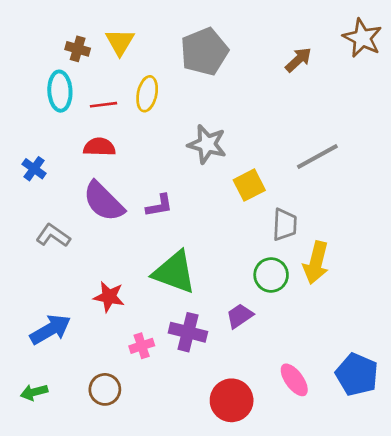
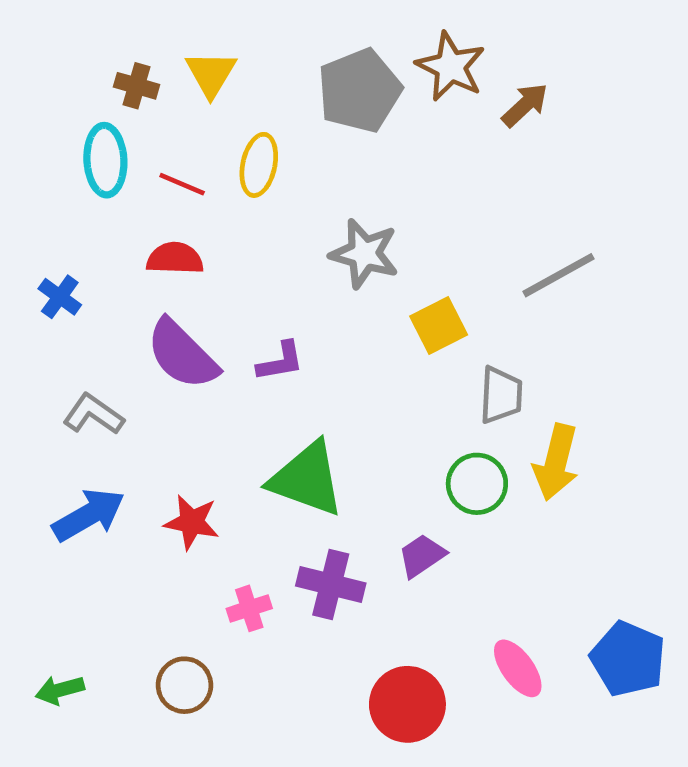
brown star: (362, 38) -> (451, 67), moved
red line: (104, 105) -> (182, 184), turned 30
blue arrow: (50, 329) -> (89, 515), moved

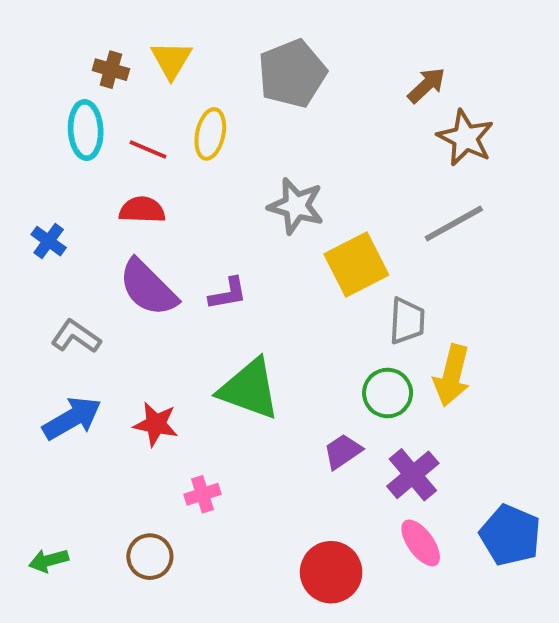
brown star: (451, 67) -> (465, 138), moved
yellow square: (439, 326) -> (356, 264), size x1.4
purple cross: (331, 584) -> (413, 475), moved, turned 36

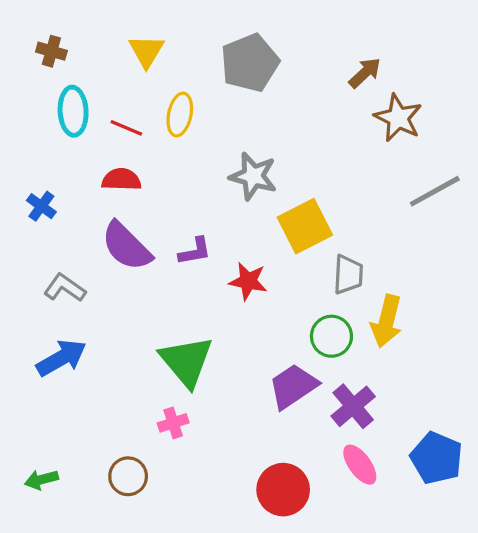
brown cross: (111, 70) -> (51, 51), moved
gray line: (454, 224) -> (435, 191), moved
green triangle: (249, 389) -> (186, 361), moved, turned 30
red star: (156, 424) -> (248, 281), moved
purple trapezoid: (343, 451) -> (293, 386), size x1.5

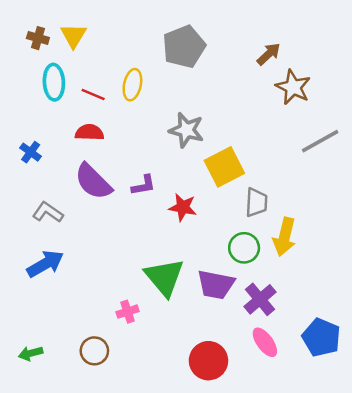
yellow triangle: (146, 51) -> (74, 36), moved
green triangle: (186, 361) -> (164, 277), moved
purple trapezoid: (293, 386) -> (216, 285), turned -135

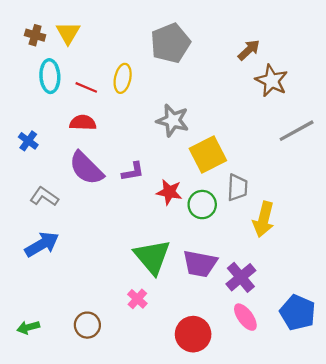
green circle: (244, 248) -> (202, 205), moved
pink cross: (128, 312) -> (137, 299), moved, turned -30

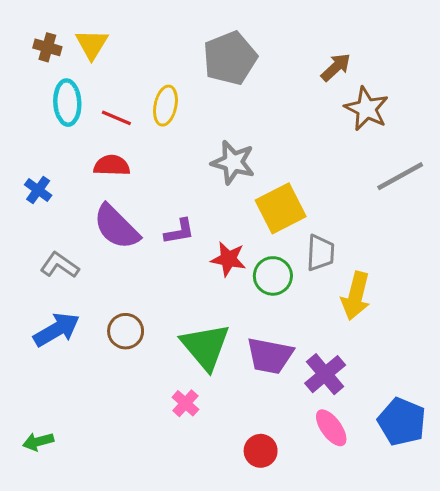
brown circle: (87, 325) -> (126, 331), moved
red circle: (193, 334) -> (261, 451), size x0.7

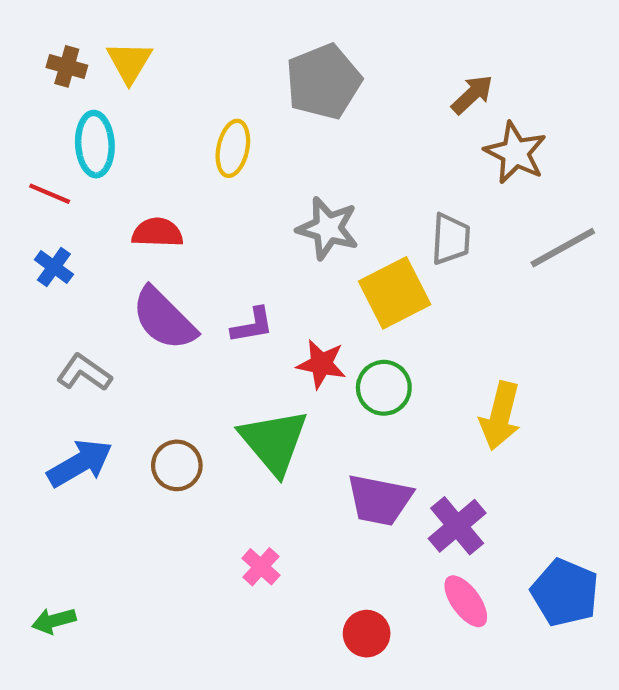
red line: (116, 118) -> (50, 194), moved
gray trapezoid: (320, 253) -> (451, 239), moved
green triangle: (205, 347) -> (274, 442), moved

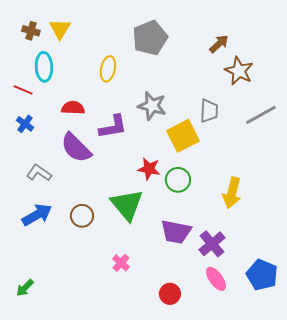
purple L-shape: (252, 325) -> (113, 127), moved, size x1.4
green arrow: (54, 621) -> (25, 288), turned -30

